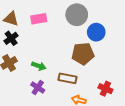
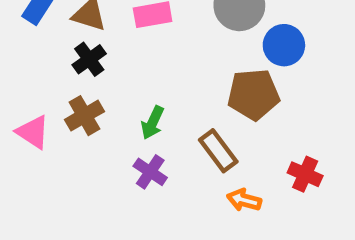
green arrow: (39, 66) -> (153, 123), turned 96
brown rectangle: (67, 78) -> (218, 151), turned 42

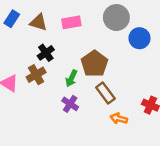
black cross: (89, 59) -> (46, 53), moved
brown pentagon: (253, 94) -> (94, 64), moved, turned -30

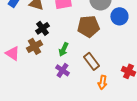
brown pentagon: (94, 64) -> (88, 26), moved, turned 30
orange arrow: (119, 118) -> (102, 82), turned -96

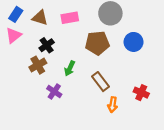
blue circle: (119, 16) -> (134, 42), moved
pink triangle: (12, 53) -> (14, 35), moved, turned 49
purple cross: (62, 70) -> (54, 91), moved

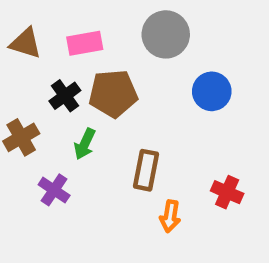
brown pentagon: (97, 43) -> (113, 94), moved
black cross: (47, 45) -> (65, 96), moved
brown rectangle: (101, 82) -> (146, 170), turned 48

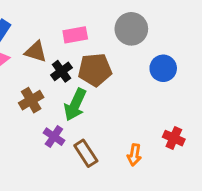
brown triangle: (26, 43) -> (36, 52), moved
green arrow: (85, 144) -> (75, 105), size x1.5
brown rectangle: (146, 170) -> (86, 153), moved, turned -44

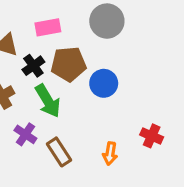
blue circle: (163, 68) -> (104, 83), moved
green arrow: (75, 105) -> (48, 101), turned -56

